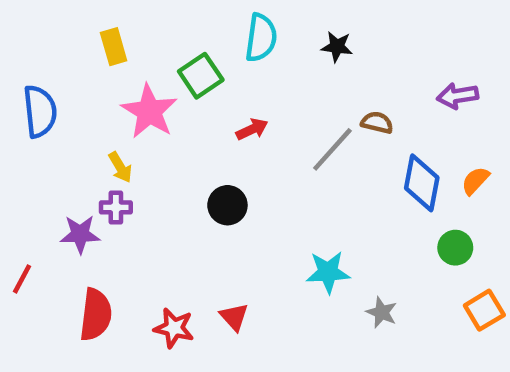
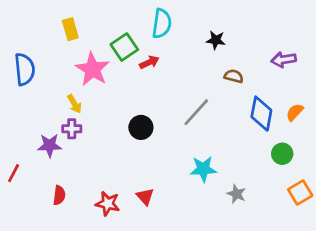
black star: (337, 47) -> (216, 40), moved
red arrow: (252, 129) -> (149, 62), moved
gray line: (332, 149) -> (196, 112), moved
red semicircle: (96, 315) -> (59, 195), size x0.6

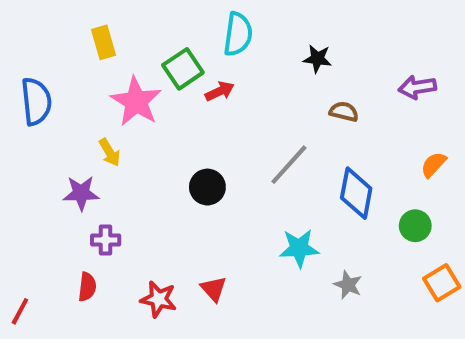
blue diamond: (261, 114) -> (356, 193), moved
purple cross: (72, 129) -> (106, 240), moved
purple star: (50, 145) -> (81, 193), moved
red line: (14, 173) -> (20, 311), moved

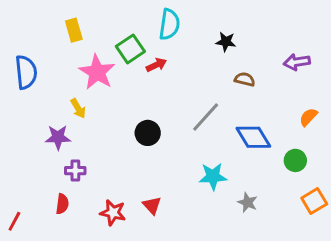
blue diamond: (356, 193) -> (253, 137), turned -42

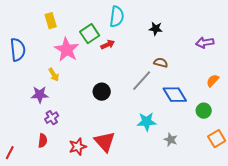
brown semicircle: (245, 79) -> (161, 63), moved
purple cross: (75, 171) -> (52, 118), turned -32
red triangle: (152, 205) -> (105, 142), size x1.6
red star: (113, 213) -> (78, 147), turned -30

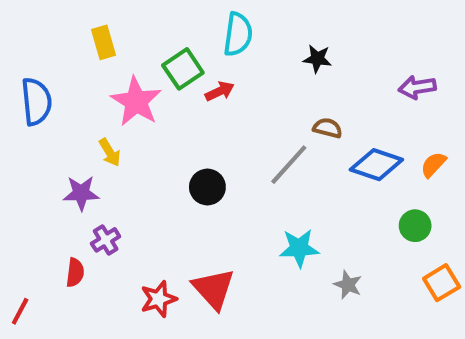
blue diamond: (175, 95) -> (376, 165), moved, turned -40
red semicircle: (43, 141) -> (75, 273), moved

